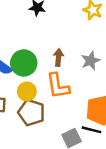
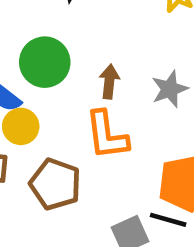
green circle: (24, 63) -> (45, 62), moved
yellow circle: (27, 91) -> (21, 126), moved

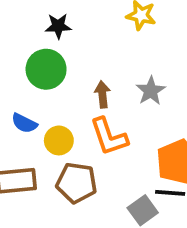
green circle: (45, 62) -> (46, 69), moved
yellow circle: (21, 126) -> (59, 140), moved

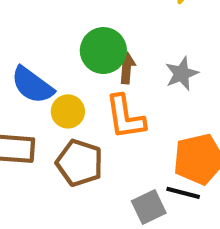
green circle: (46, 69) -> (103, 51), moved
blue semicircle: (24, 123) -> (32, 85), size x1.5

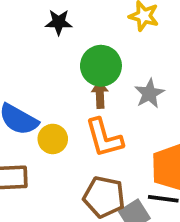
green circle: (103, 51) -> (101, 66), moved
brown pentagon: (80, 163) -> (104, 197), moved

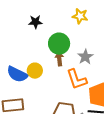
orange L-shape: (104, 138) -> (77, 79), moved
yellow circle: (53, 139) -> (35, 71), moved

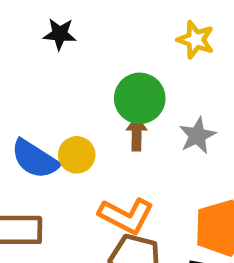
black star: (35, 22) -> (60, 34), moved
orange L-shape: (77, 79) -> (126, 216), moved, turned -50

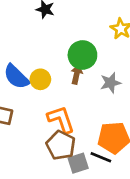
orange L-shape: (126, 216) -> (61, 119), turned -148

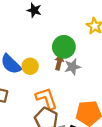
gray star: (111, 83) -> (72, 67), moved

